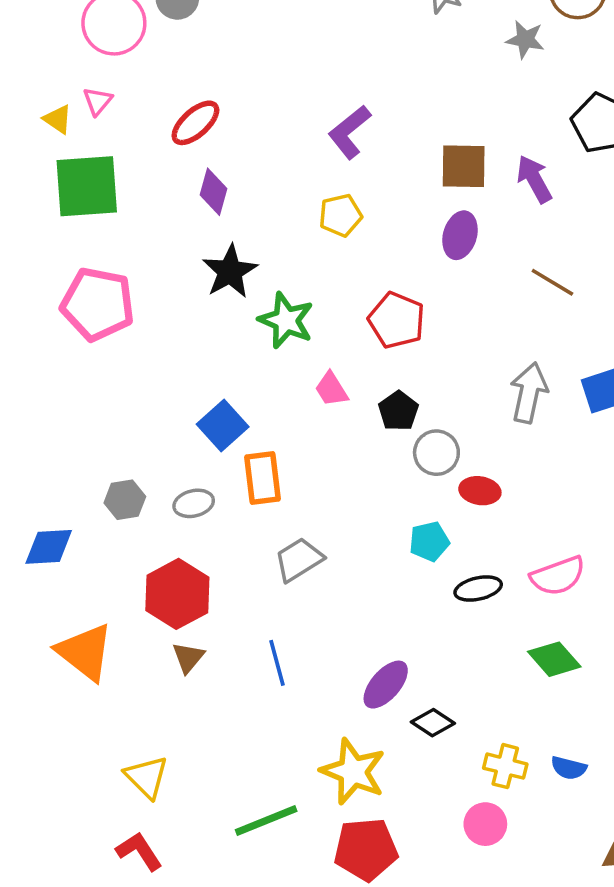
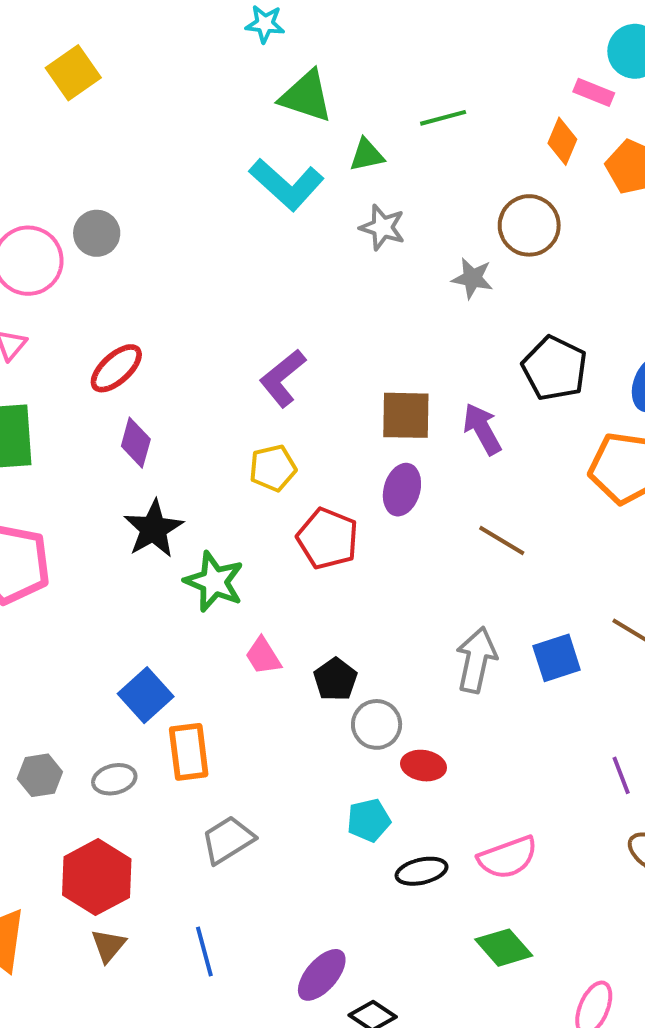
red pentagon: (397, 320) -> (328, 539), moved

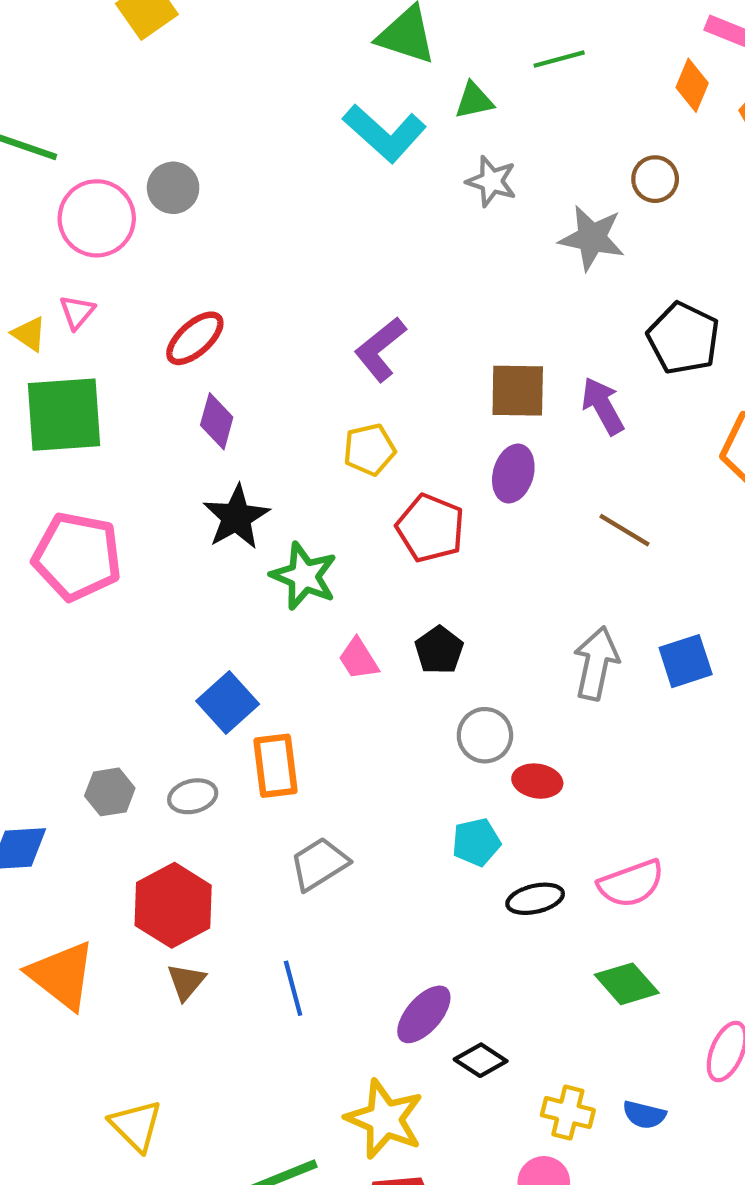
brown circle: (529, 225) -> (655, 179), size x0.7
gray star: (472, 278) -> (592, 238), size x1.4
black pentagon: (335, 679) -> (439, 650), moved

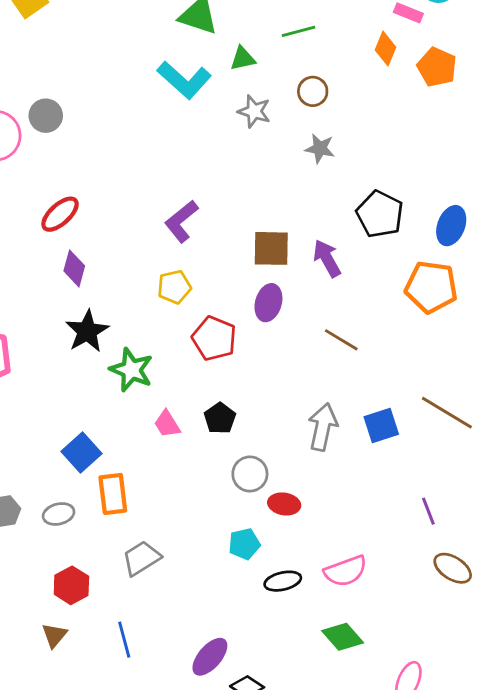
brown circle: (655, 179) -> (313, 91), moved
gray star: (592, 238) -> (320, 148), size x0.7
red hexagon: (173, 905) -> (71, 585), moved, size x0.7

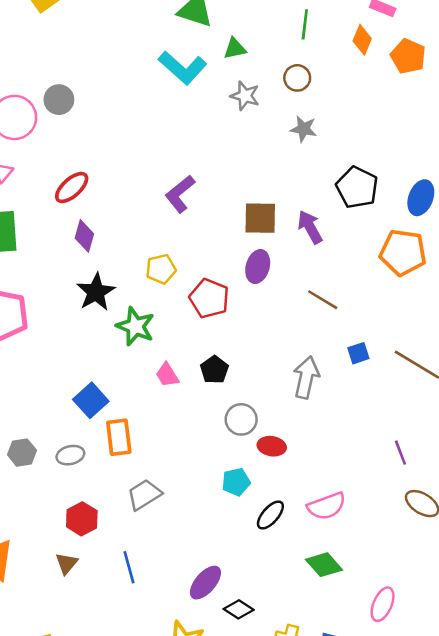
green line: (298, 31) -> (305, 24), moved, turned -68
yellow pentagon: (174, 287) -> (161, 269), moved
blue square: (381, 425) -> (358, 353), moved, size x0.7
black ellipse: (283, 581) -> (270, 515), turned -36

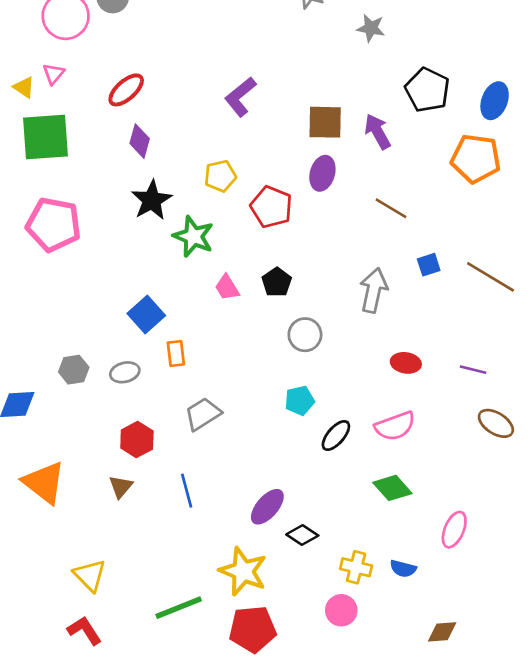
orange rectangle: (119, 437) -> (176, 353), size x0.7
red ellipse: (272, 446) -> (406, 363), moved
purple line: (400, 453) -> (473, 370), turned -55

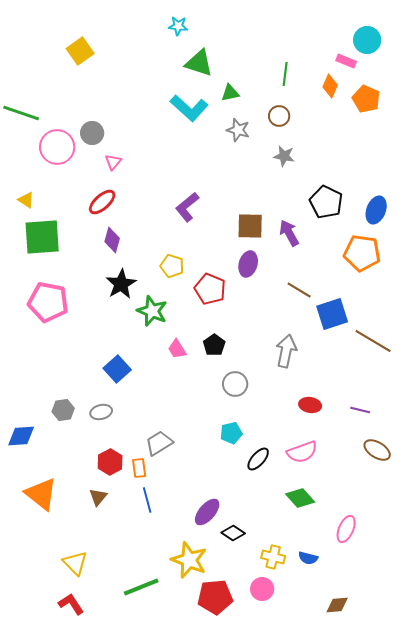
pink triangle: (54, 74) -> (113, 162), moved
yellow pentagon: (220, 176) -> (172, 266), turned 30
blue square: (429, 265) -> (332, 314), moved, size x1.8
orange rectangle: (176, 353) -> (139, 468), moved
red pentagon: (253, 629) -> (215, 597), moved

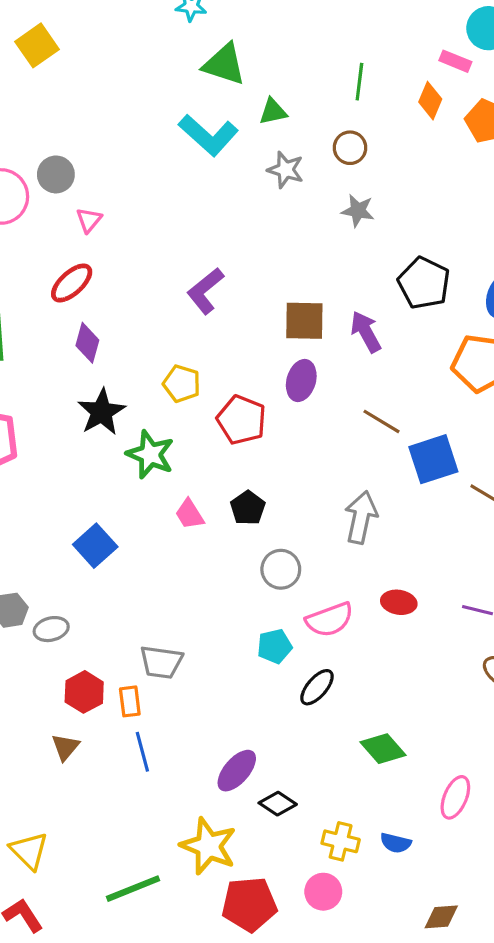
gray ellipse: (101, 412) -> (51, 629), moved
gray trapezoid: (159, 443) -> (161, 662), turned -140
pink semicircle: (302, 452) -> (330, 620), moved

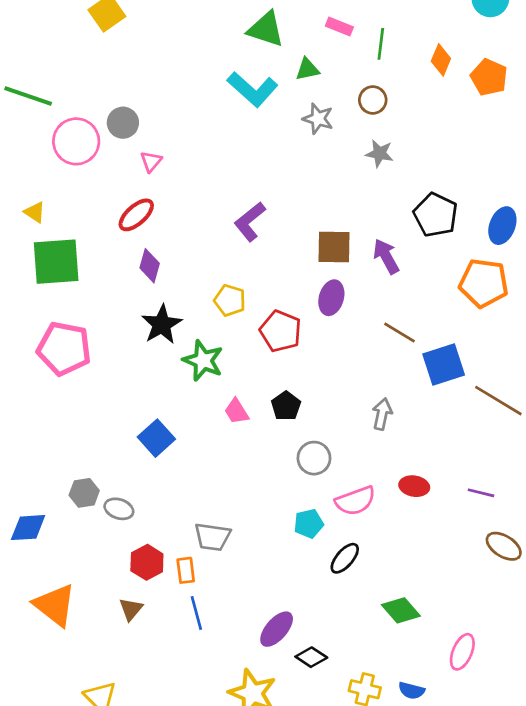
pink rectangle: (455, 61) -> (339, 26), moved
gray arrow: (361, 517) -> (382, 414), size x0.7
gray ellipse: (51, 629) -> (119, 509), turned 32

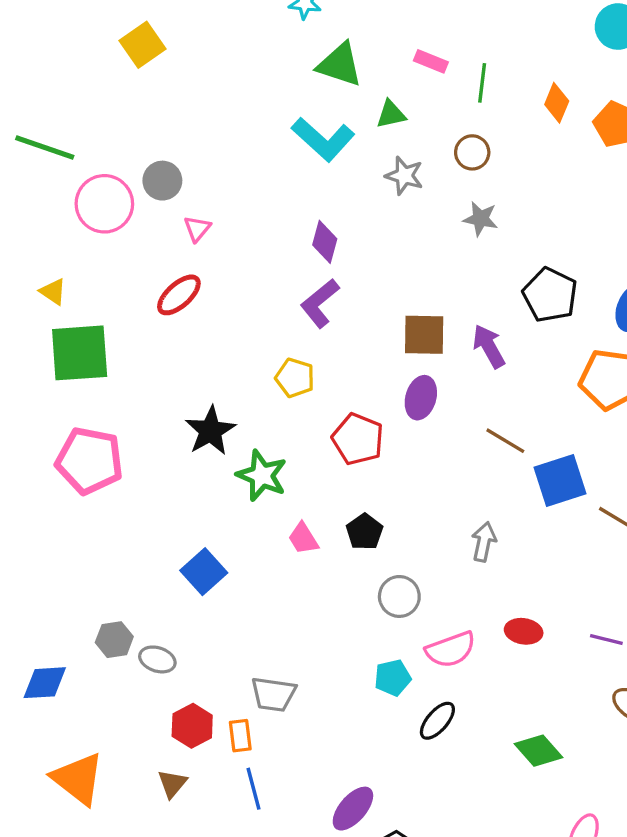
purple diamond: (150, 266) -> (325, 242), moved
yellow pentagon: (230, 300) -> (295, 378), moved
green diamond: (401, 610) -> (538, 751), moved

